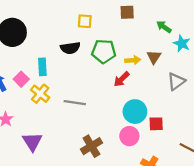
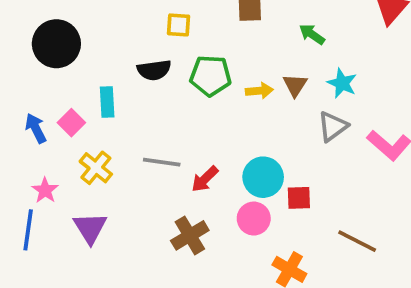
cyan star: (182, 43) -> (342, 83), moved
red arrow: (122, 79) -> (205, 179), moved
yellow cross: (40, 94) -> (96, 168), moved

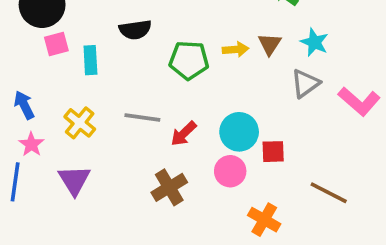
green pentagon: (210, 76) -> (189, 60), moved
pink square: (71, 123) -> (56, 44), moved, turned 30
blue arrow: (36, 128) -> (24, 105), moved

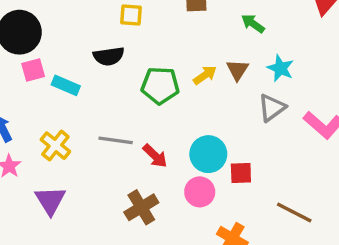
yellow arrow: (236, 49) -> (205, 75), turned -30
cyan rectangle: (90, 60) -> (66, 85), turned -64
red arrow: (184, 134) -> (155, 156), turned -92

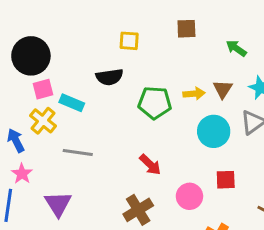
yellow arrow: (205, 75) -> (194, 94), turned 30
gray line: (116, 140) -> (78, 153), moved
yellow cross: (55, 146) -> (43, 121), moved
cyan circle: (208, 154) -> (214, 131), moved

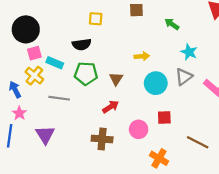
brown triangle: (223, 89) -> (116, 79), moved
green pentagon: (155, 103) -> (86, 73), moved
red arrow: (150, 165) -> (111, 107), turned -77
brown cross: (138, 210) -> (102, 139), turned 36

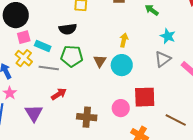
yellow arrow: (142, 56) -> (124, 40), turned -72
cyan circle: (156, 83) -> (122, 65), moved
gray line: (59, 98) -> (49, 68), moved
red arrow: (111, 107) -> (59, 94), moved
red square: (164, 118) -> (145, 97), size x1.6

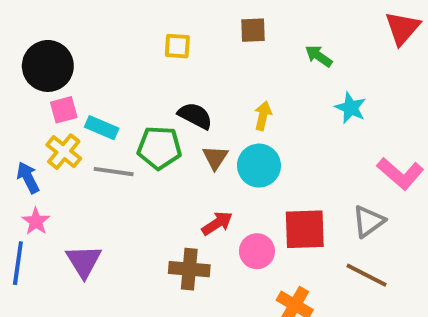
black semicircle: (68, 29) -> (195, 116), moved, turned -144
gray triangle: (163, 59) -> (368, 221), moved
red arrow: (59, 94) -> (217, 223), moved

